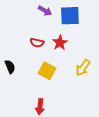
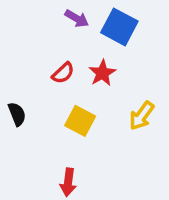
blue square: (70, 16) -> (119, 27), turned 30
red semicircle: (37, 43) -> (63, 73), turned -56

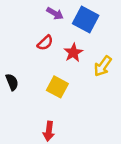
red semicircle: (63, 73) -> (45, 43), moved
yellow arrow: (142, 116) -> (103, 66), moved

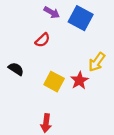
red star: (73, 53) -> (79, 80), moved
black semicircle: (12, 82) -> (16, 69), moved, turned -35

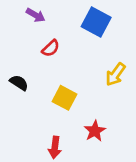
purple arrow: (52, 12) -> (36, 15), moved
red star: (79, 80) -> (95, 131), moved

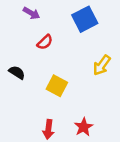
blue square: (96, 22) -> (85, 19), turned 35
red star: (95, 131) -> (84, 127), moved

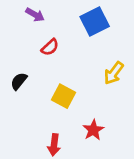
black semicircle: (17, 72) -> (19, 81), turned -84
red star: (84, 127) -> (93, 130), moved

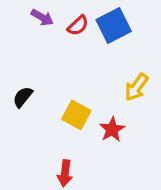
red semicircle: (50, 47) -> (78, 25), moved
red star: (93, 130) -> (112, 129), moved

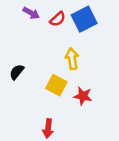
yellow arrow: (136, 87) -> (72, 59), moved, turned 135
red star: (112, 129) -> (83, 96), turned -30

